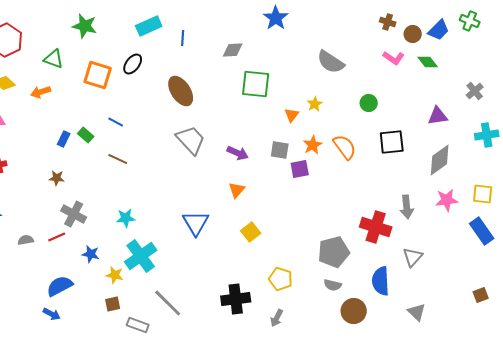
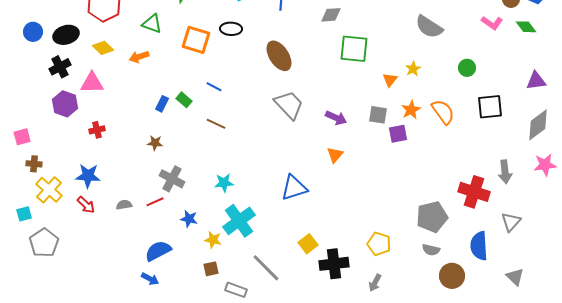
black ellipse: (133, 64) -> (231, 29), turned 55
blue triangle: (196, 223) -> (294, 188), turned 44
yellow square: (251, 232) -> (308, 244), moved

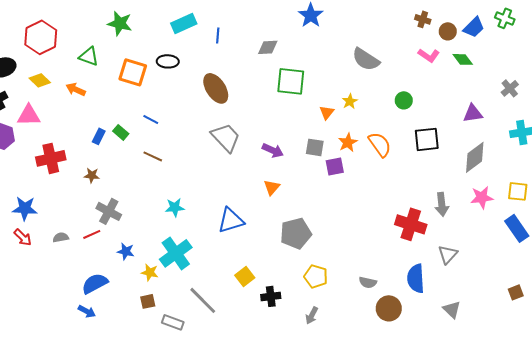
orange arrow: (139, 57) -> (76, 89), turned 42
red cross: (97, 130) -> (51, 158), moved, size x1.8
cyan star: (224, 183) -> (175, 207), moved
gray pentagon: (432, 217) -> (296, 233), moved
black cross: (334, 264) -> (271, 296), size x0.7

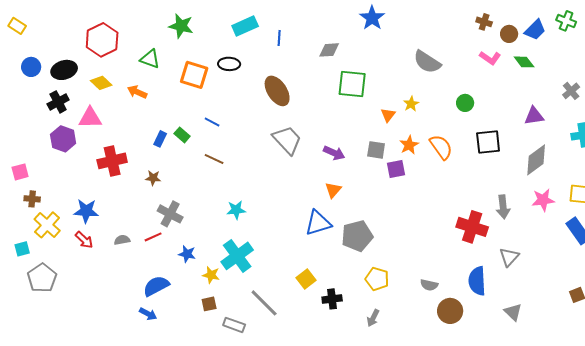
blue triangle: (231, 220) -> (318, 223), moved

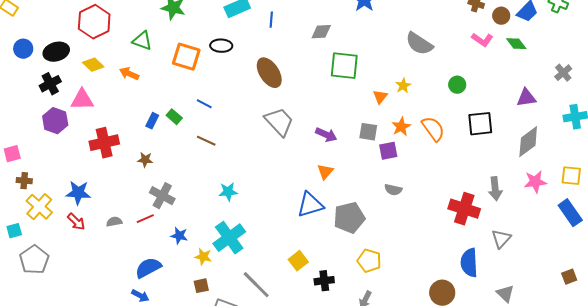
gray semicircle: (429, 285) -> (393, 190), moved

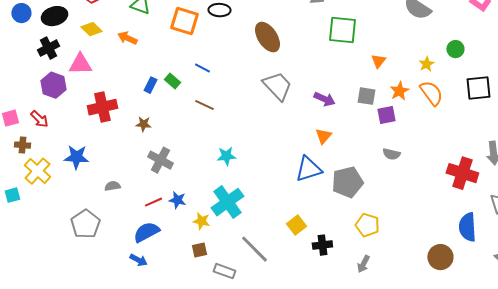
yellow star: (403, 86) -> (426, 64), moved
red line: (145, 219) -> (153, 202), moved
red arrow: (76, 222) -> (39, 119), moved
gray pentagon: (34, 260) -> (85, 224), moved

